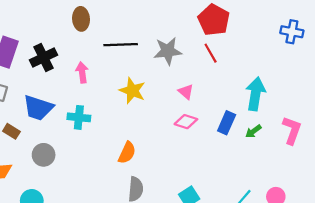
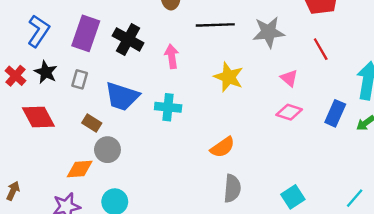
red line: (211, 53) -> (321, 49), moved
black cross: (44, 57) -> (128, 39), turned -35
orange semicircle: (127, 153) -> (223, 147), turned 30
gray circle: (44, 155) -> (107, 150), moved

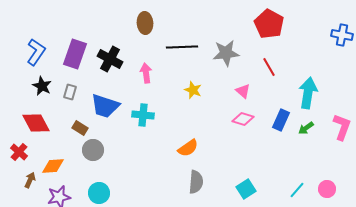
red cross: (15, 76) -> (19, 152), moved
yellow star: (229, 77) -> (193, 90), size x0.7
orange diamond: (80, 169) -> (53, 166), moved
brown arrow: (13, 191) -> (30, 180), moved

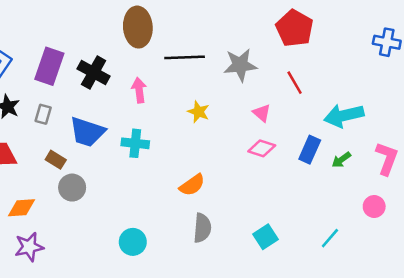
brown ellipse: (145, 23) -> (138, 27), size x1.4
cyan arrow: (308, 93) -> (344, 116), turned -112
pink circle: (327, 189) -> (374, 206), moved
cyan circle: (99, 193) -> (133, 242), moved

